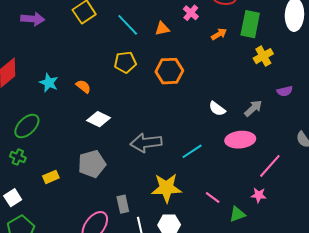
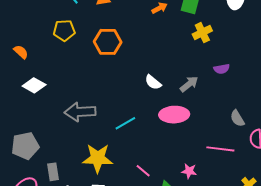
gray pentagon: (92, 164) -> (25, 146), moved
pink line: (270, 166) -> (220, 149), moved, turned 52

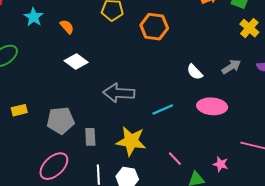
yellow cross: (202, 33) -> (249, 28), turned -30
gray arrow: (189, 84) -> (231, 67), moved
gray rectangle: (53, 172) -> (90, 137), moved

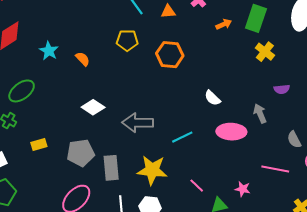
white diamond: (76, 62) -> (93, 107), moved
gray arrow: (231, 67) -> (260, 113), moved, turned -78
gray rectangle: (90, 137) -> (111, 168), size x1.4

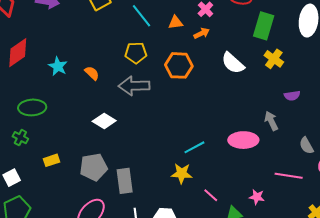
orange arrow: (224, 24) -> (202, 33), moved
green ellipse: (22, 91) -> (32, 107), turned 36
white semicircle: (212, 98) -> (233, 63), moved, size x1.4
gray arrow: (138, 123) -> (134, 86), moved
yellow star: (152, 170) -> (182, 173), moved, size x0.7

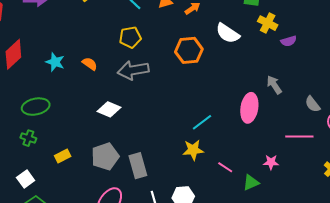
orange hexagon: (179, 65) -> (189, 50), moved
purple semicircle: (292, 96) -> (289, 41), moved
pink ellipse: (243, 140) -> (249, 108), turned -72

